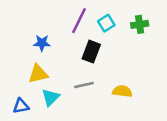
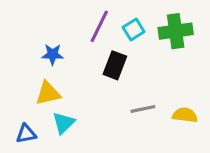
green cross: (140, 24) -> (176, 31), size x1.5
gray line: (84, 85) -> (143, 109), moved
yellow semicircle: (122, 91) -> (185, 115), moved

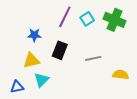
green cross: (176, 31) -> (115, 20), turned 30
black rectangle: (115, 65) -> (60, 50), moved
gray line: (143, 109) -> (93, 58), moved

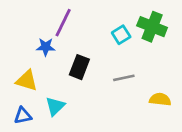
purple line: (65, 17) -> (63, 23), moved
cyan square: (87, 19) -> (121, 35), moved
yellow triangle: (31, 60) -> (27, 81), moved, turned 30

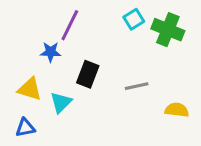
cyan square: (121, 35) -> (134, 19), moved
cyan triangle: (55, 106) -> (61, 102), moved

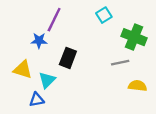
green cross: (168, 30) -> (134, 37), moved
gray line: (137, 86) -> (120, 63), moved
blue triangle: (25, 128) -> (37, 100), moved

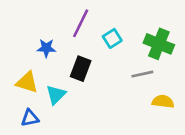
cyan square: (104, 15) -> (112, 38), moved
purple line: (54, 20) -> (81, 23), moved
blue triangle: (37, 100) -> (30, 118), moved

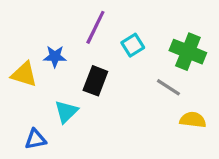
gray line: (142, 74) -> (168, 87), turned 45
yellow triangle: (27, 82) -> (24, 74), moved

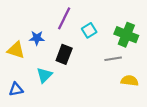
gray line: (168, 87) -> (113, 59), turned -42
blue triangle: (35, 139) -> (16, 89), moved

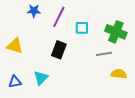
cyan square: (89, 30) -> (82, 28), turned 32
blue star: (37, 38) -> (34, 11), moved
cyan triangle: (44, 75) -> (41, 78), moved

